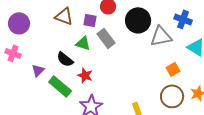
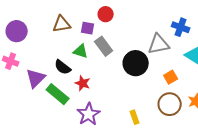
brown triangle: (64, 16) -> (62, 24), turned -30
black circle: (138, 20) -> (136, 63), moved
purple triangle: (38, 70) -> (36, 78), size x1.5

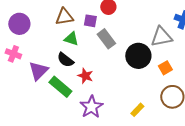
green triangle: (81, 51) -> (71, 39), moved
orange square: (171, 77) -> (165, 68), moved
yellow rectangle: (135, 117) -> (137, 110), turned 64

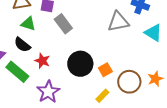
black circle: (138, 56) -> (80, 64), moved
orange square: (165, 68) -> (105, 70), moved
yellow rectangle: (137, 110) -> (102, 96), moved

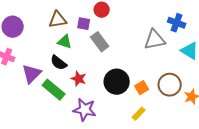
brown circle: (129, 82) -> (170, 85), moved
purple star: (48, 92) -> (85, 110), turned -30

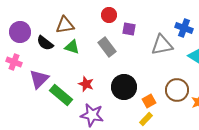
purple square: (84, 24) -> (129, 29), moved
black semicircle: (59, 63) -> (45, 43), moved
orange square: (142, 88) -> (149, 101), moved

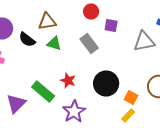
purple triangle: (39, 79) -> (16, 104), moved
orange square: (149, 101) -> (131, 98), turned -32
purple star: (92, 115) -> (74, 112), turned 30

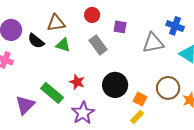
red circle: (91, 12) -> (92, 15), moved

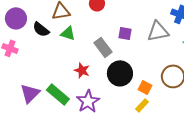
purple square: (120, 27) -> (125, 33), moved
gray rectangle: (98, 45) -> (103, 47), moved
green rectangle: (52, 93) -> (58, 94), moved

